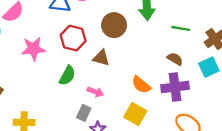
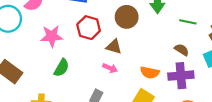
green semicircle: (67, 76) -> (62, 68), moved
orange semicircle: (141, 85) -> (150, 73), turned -30
pink arrow: (95, 92) -> (110, 68), moved

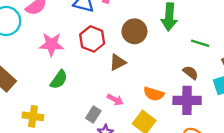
brown triangle: (114, 47) -> (118, 62), turned -49
pink arrow: (110, 68) -> (115, 100), moved

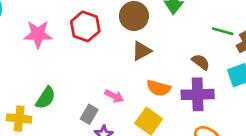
green line: (200, 43) -> (223, 31), moved
brown triangle: (118, 62) -> (142, 51), moved
green semicircle: (59, 80) -> (46, 98), moved

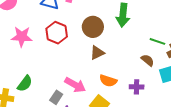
brown semicircle: (201, 62) -> (148, 60), moved
purple cross: (198, 94) -> (137, 87), size x0.6
pink arrow: (114, 96) -> (75, 85), size x1.5

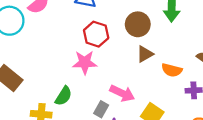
pink star: (22, 37) -> (85, 62), moved
orange semicircle: (108, 81) -> (172, 70), moved

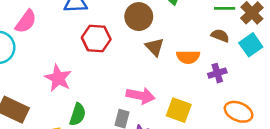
brown triangle: (145, 54) -> (155, 47), turned -30
pink star: (85, 62) -> (58, 78), moved, turned -30

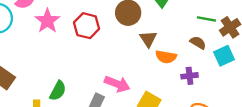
brown triangle: (155, 47) -> (148, 39), moved
pink star: (58, 78) -> (47, 21), moved

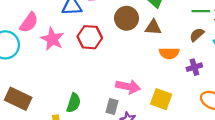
brown triangle: (148, 39) -> (153, 27), moved, turned -42
brown semicircle: (198, 43) -> (197, 35), turned -63

